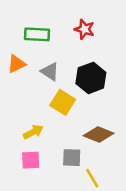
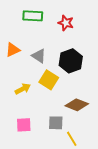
green rectangle: (37, 34) -> (33, 16), moved
yellow arrow: (33, 132) -> (23, 89), moved

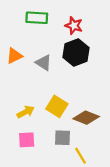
black hexagon: (71, 61) -> (76, 53), moved
yellow square: (49, 80) -> (57, 106), moved
yellow arrow: (23, 89) -> (26, 112), moved

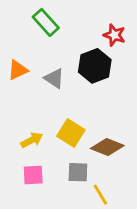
green rectangle: (37, 18) -> (46, 22), turned 45
red star: (74, 26) -> (114, 35), moved

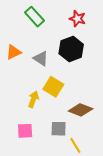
red star: (114, 35) -> (77, 19), moved
yellow square: (71, 133) -> (53, 87), moved
yellow arrow: (32, 140) -> (33, 99), moved, turned -42

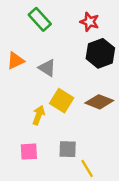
black hexagon: (71, 49) -> (100, 53), moved
brown diamond: (81, 110) -> (99, 102), moved

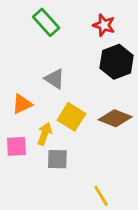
orange triangle: (16, 61) -> (22, 104), moved
gray square: (68, 149) -> (57, 159), moved
pink square: (29, 152) -> (16, 146), moved

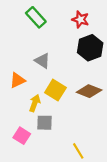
pink square: (16, 146) -> (22, 136), moved, turned 35

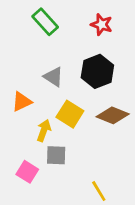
black hexagon: (90, 48) -> (97, 71), moved

